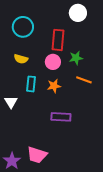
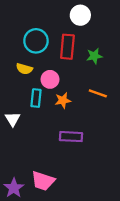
white circle: (78, 13) -> (80, 15), moved
cyan circle: (23, 27) -> (36, 41), moved
green star: (76, 58) -> (94, 56), moved
pink circle: (53, 62) -> (50, 79), moved

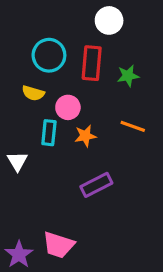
purple rectangle: (71, 137) -> (96, 185), turned -30

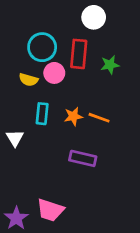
pink circle: (68, 107) -> (54, 73), moved
orange line: (133, 126) -> (99, 118), moved
purple rectangle: (96, 185) -> (83, 158), turned 40

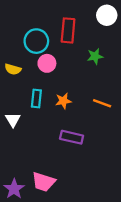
white circle: (94, 17) -> (107, 15), moved
red rectangle: (79, 54) -> (68, 30), moved
yellow semicircle: (29, 80) -> (13, 69), moved
orange line: (99, 118) -> (102, 103), moved

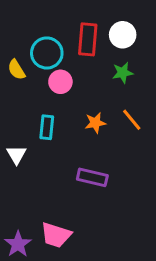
white circle: (107, 15) -> (123, 35), moved
yellow semicircle: (13, 69) -> (16, 70), moved, turned 42
orange star: (63, 101) -> (95, 123), moved
orange line: (102, 103) -> (132, 120), moved, turned 30

